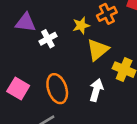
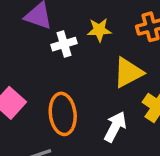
yellow star: (81, 26) -> (99, 30), moved

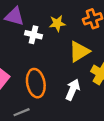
white cross: (64, 44) -> (34, 35), turned 35

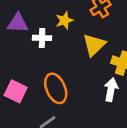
white arrow: (73, 90) -> (111, 90), moved

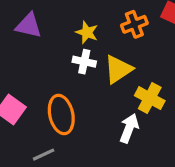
yellow star: (64, 20) -> (87, 32), turned 30
white cross: (42, 38) -> (84, 62), moved

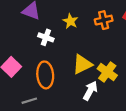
white cross: (84, 62) -> (46, 37), moved
yellow triangle: (118, 69) -> (82, 64), moved

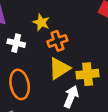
orange cross: (104, 20) -> (57, 41), moved
yellow cross: (107, 72) -> (88, 74), turned -36

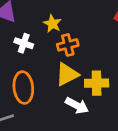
white arrow: (71, 97) -> (77, 105), turned 90

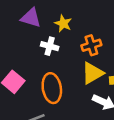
yellow star: (52, 24) -> (63, 24), moved

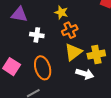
yellow star: (63, 24) -> (61, 12), moved

